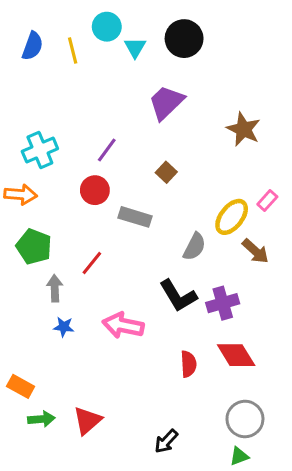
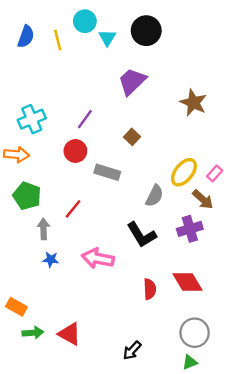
pink rectangle: (267, 201) -> (215, 173), moved
purple cross: (223, 303) -> (190, 229), moved
red triangle: (87, 420) -> (70, 334), turned -50

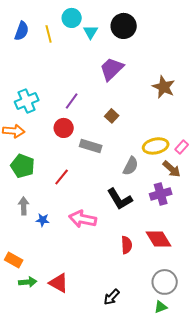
yellow ellipse: (184, 172) -> (156, 146), turned 40
gray arrow: (44, 229) -> (24, 206), moved

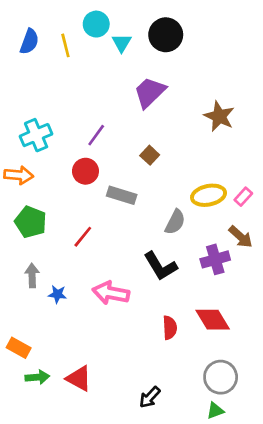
brown arrow: (172, 169) -> (241, 237), moved

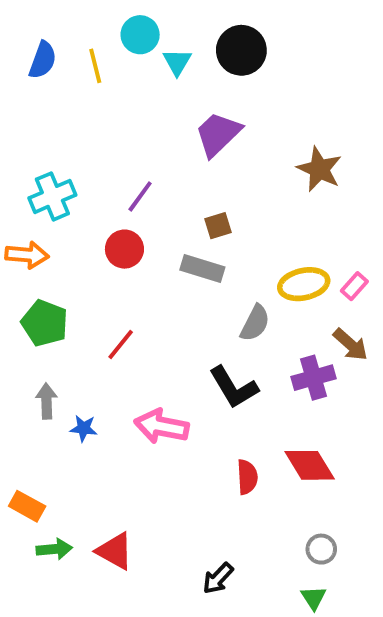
brown square: (150, 155) -> (218, 226), turned 30
gray rectangle: (122, 195) -> (202, 269), moved
gray circle: (221, 377) -> (321, 549), size x0.6
green triangle: (215, 411) -> (313, 598), turned -42

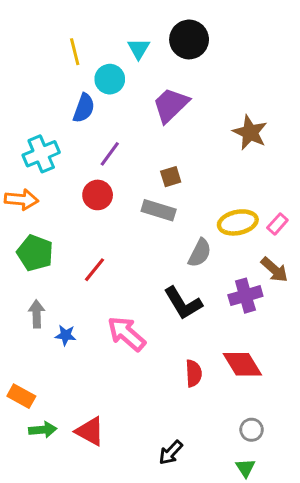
cyan circle: (140, 35) -> (110, 79), moved
blue semicircle: (43, 60) -> (84, 108), moved
pink arrow: (161, 426) -> (127, 334), turned 30

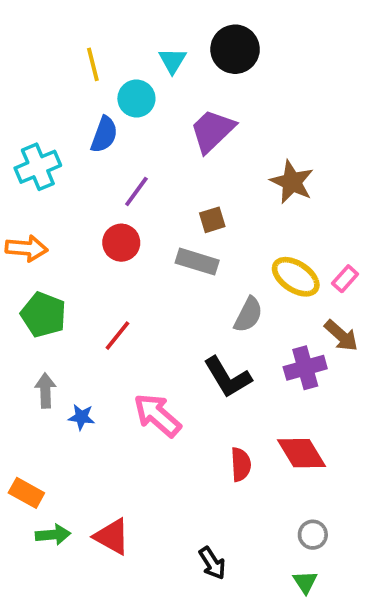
brown star: (250, 132) -> (292, 182), moved
cyan cross: (41, 154) -> (38, 167), moved
yellow ellipse: (238, 222) -> (296, 277), turned 45
black arrow: (171, 453) -> (212, 563), turned -76

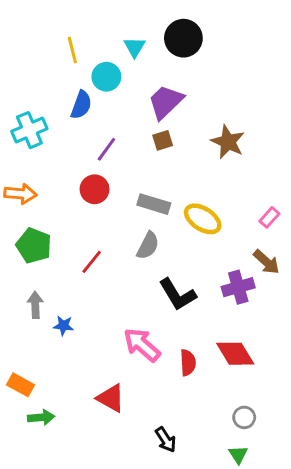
brown square: (212, 220) -> (163, 140), moved
yellow ellipse: (296, 277) -> (203, 219), moved
gray semicircle: (248, 315) -> (148, 246), moved
pink arrow: (157, 415) -> (142, 345), moved
red triangle: (112, 537) -> (111, 398), moved

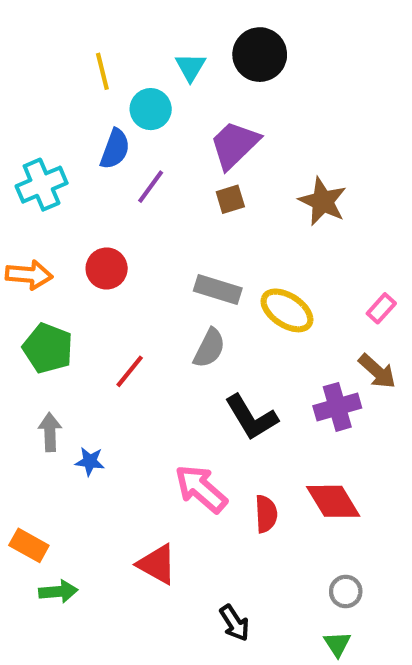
purple line: (106, 149) -> (151, 187), moved
red circle: (95, 189) -> (107, 268), moved

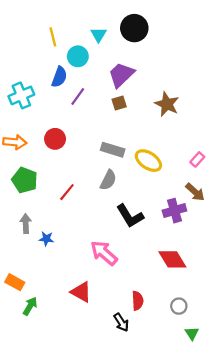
red semicircle: (266, 514) -> (138, 301), moved
green arrow: (58, 591) -> (30, 306), turned -54
green triangle: (337, 644) -> (192, 333), moved

